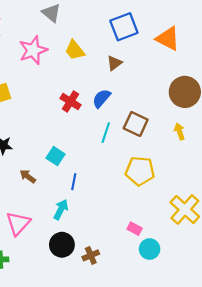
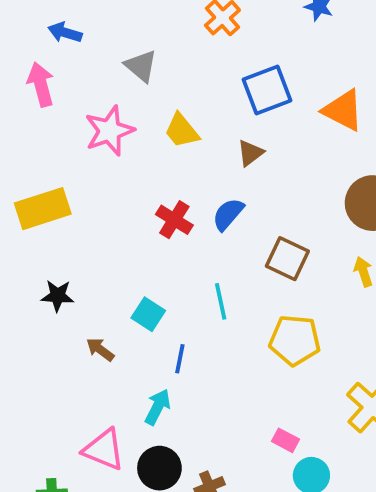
cyan line: (106, 133) -> (221, 301), moved, turned -30
pink triangle: (18, 223) -> (104, 450), moved, turned -50

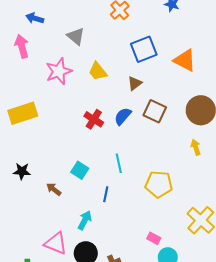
brown square: (287, 259) -> (155, 111), moved
black star: (58, 296) -> (22, 171), moved
blue line: (180, 359) -> (106, 194), moved

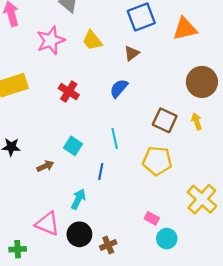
orange triangle: (185, 60) -> (185, 29), turned -40
brown square: (155, 111) -> (165, 120), moved
red cross: (94, 119) -> (69, 92), moved
brown arrow: (54, 189) -> (45, 166), turned 119

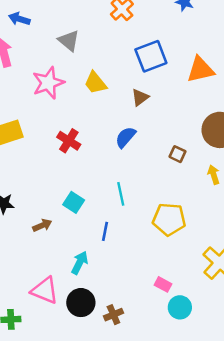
brown square: (165, 120) -> (177, 154), moved, size x0.6

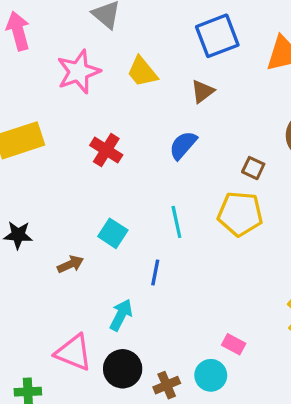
yellow pentagon: (169, 219) -> (240, 214), moved
cyan circle: (180, 307) -> (211, 375), moved

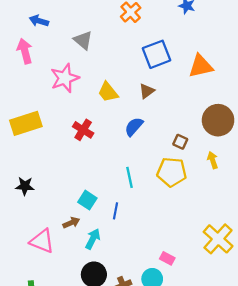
yellow trapezoid: (142, 72) -> (108, 92), moved
cyan square: (113, 233) -> (87, 200), moved
brown arrow: (70, 264) -> (71, 223), moved
pink triangle: (74, 352) -> (42, 241), moved

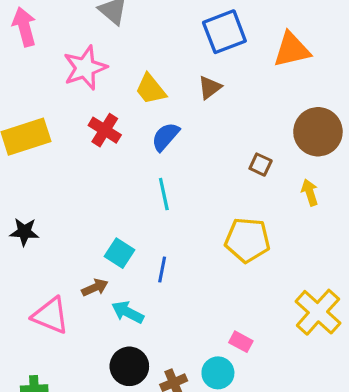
blue semicircle: (134, 127) -> (165, 137), moved
red cross: (83, 130) -> (105, 130), moved
yellow pentagon: (172, 172) -> (247, 240), moved
cyan line: (130, 177) -> (164, 194), moved
cyan arrow: (93, 239) -> (128, 312), turned -90

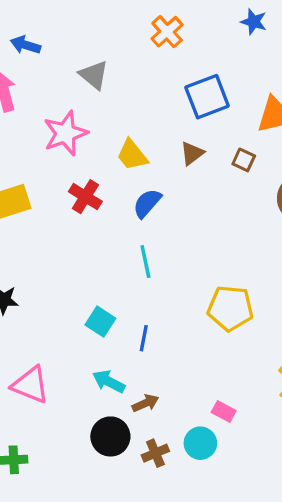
brown square: (261, 165) -> (244, 160), moved
brown arrow: (95, 288) -> (145, 403), moved

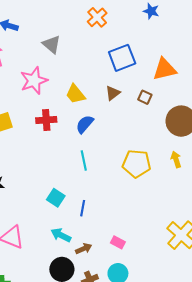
red cross: (85, 197) -> (46, 120), turned -36
yellow pentagon: (230, 308) -> (137, 164), moved
pink rectangle: (224, 412) -> (118, 242), moved

